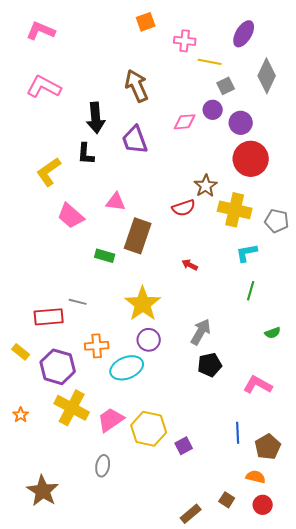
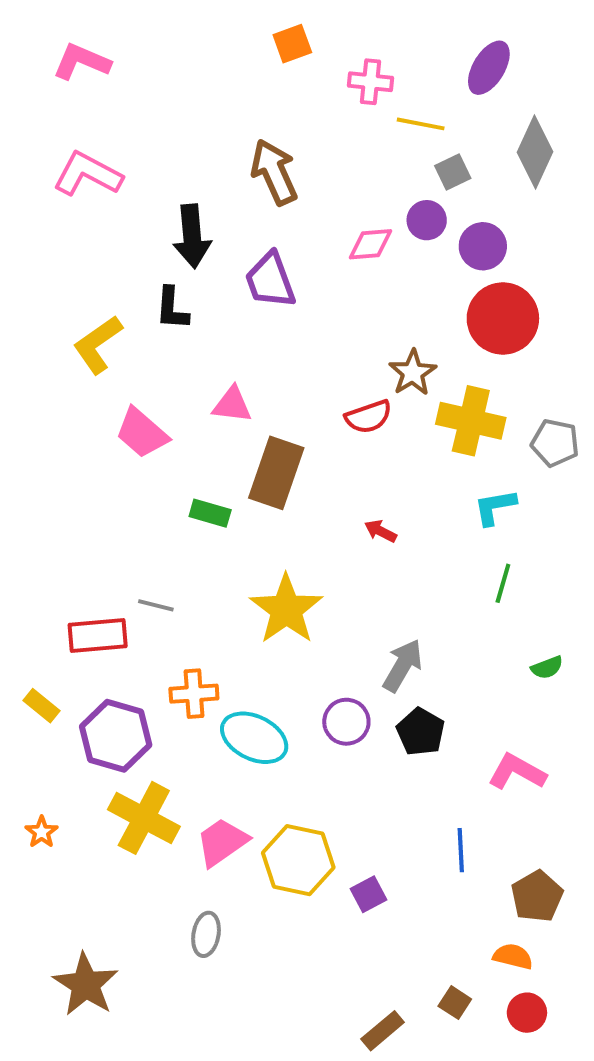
purple circle: (149, 340) -> (346, 722), moved
black pentagon: (210, 365) -> (421, 732), turned -30
cyan ellipse: (127, 368) -> (254, 738), turned 48
blue line: (238, 433) -> (461, 850), moved

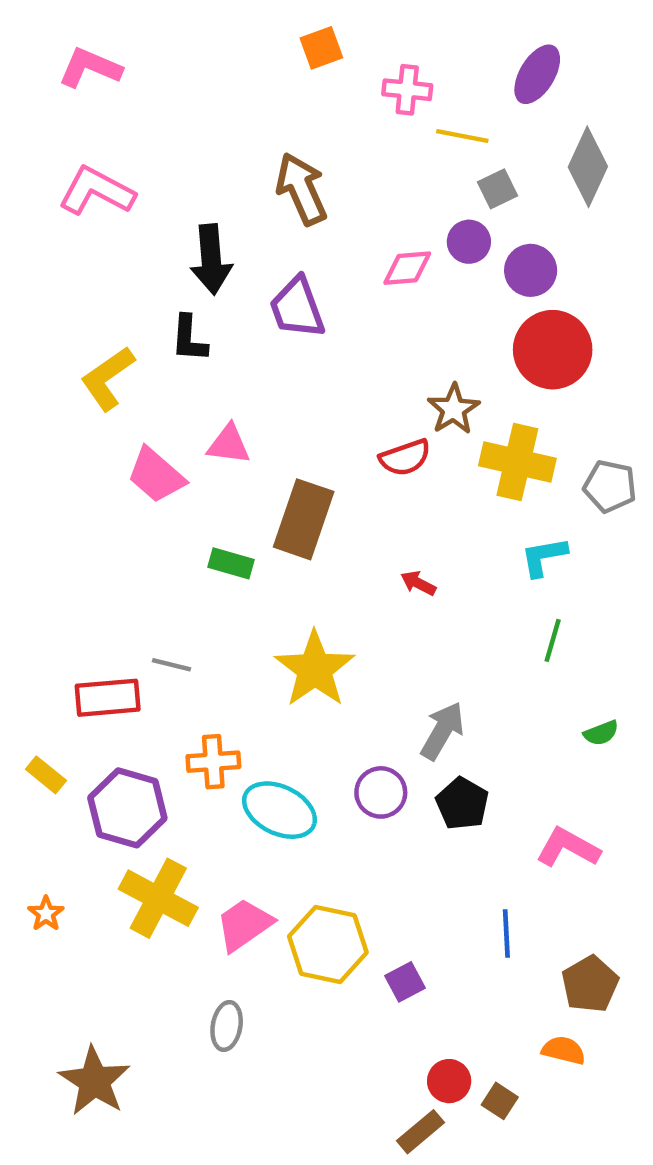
pink triangle: (232, 405) -> (229, 444), moved
red circle: (527, 1013) -> (449, 1081), moved

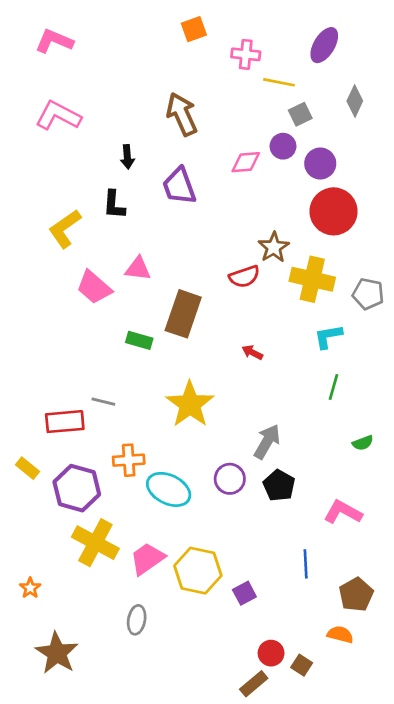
gray diamond: (588, 167) -> (355, 101), size x0.7
black arrow: (211, 259) -> (127, 157), size x0.6
orange star: (46, 914) -> (30, 588), moved

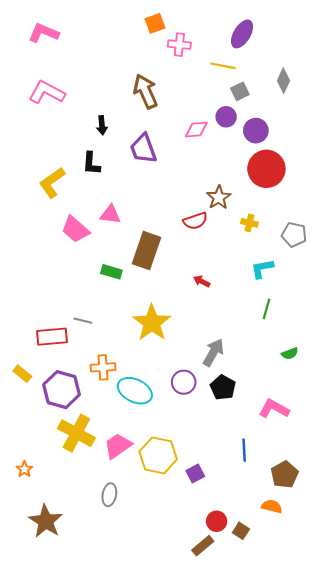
purple ellipse: (324, 45) -> (242, 34), moved
pink cross: (246, 54) -> (179, 45), moved
yellow cross: (312, 279) -> (249, 223), size x0.5

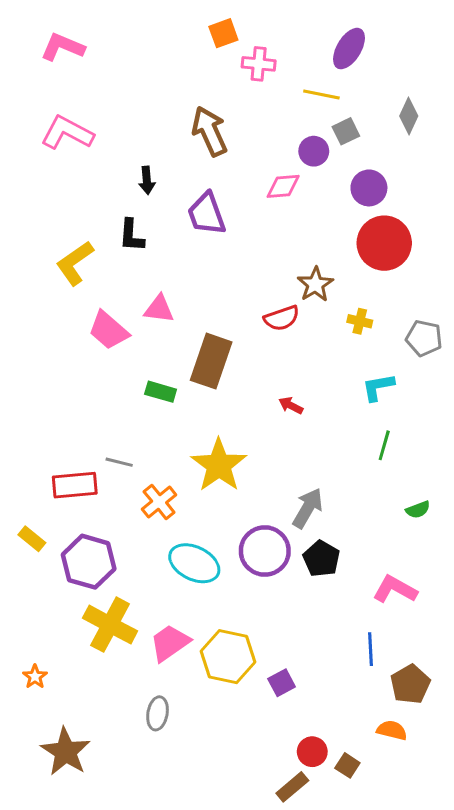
purple circle: (226, 117) -> (314, 151), moved
orange cross: (103, 367) -> (159, 502), moved, turned -35
purple circle: (184, 382) -> (265, 551), size x1.4
blue line: (244, 450) -> (370, 649), moved

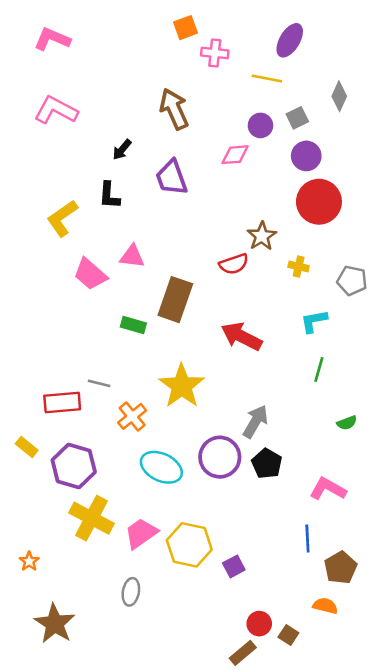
gray square: (346, 131) -> (297, 118), moved
black arrow: (147, 180) -> (122, 150), turned 45
red arrow: (291, 405) -> (241, 336), size x2.0

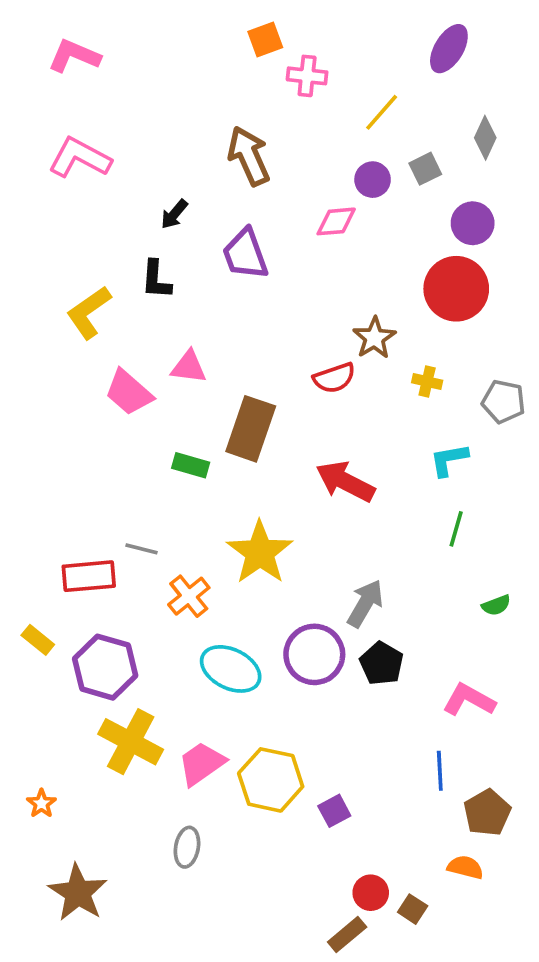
purple ellipse: (290, 40) -> (449, 49), moved
yellow line: (267, 78) -> (382, 112), turned -60
purple circle: (306, 156) -> (473, 223), moved

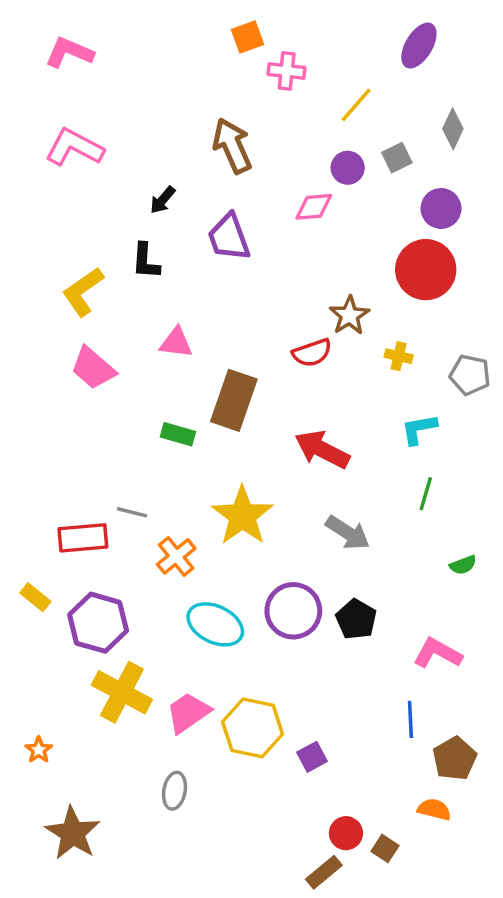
pink trapezoid: (129, 392) -> (93, 368), moved
gray arrow: (365, 603) -> (348, 533), moved, turned 93

